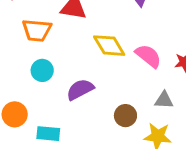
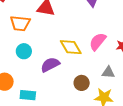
yellow diamond: (109, 46) -> (71, 47), moved
pink semicircle: (148, 56) -> (98, 42), turned -90

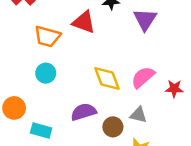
purple semicircle: (50, 65) -> (83, 112), moved
gray triangle: (108, 72) -> (139, 115), moved

